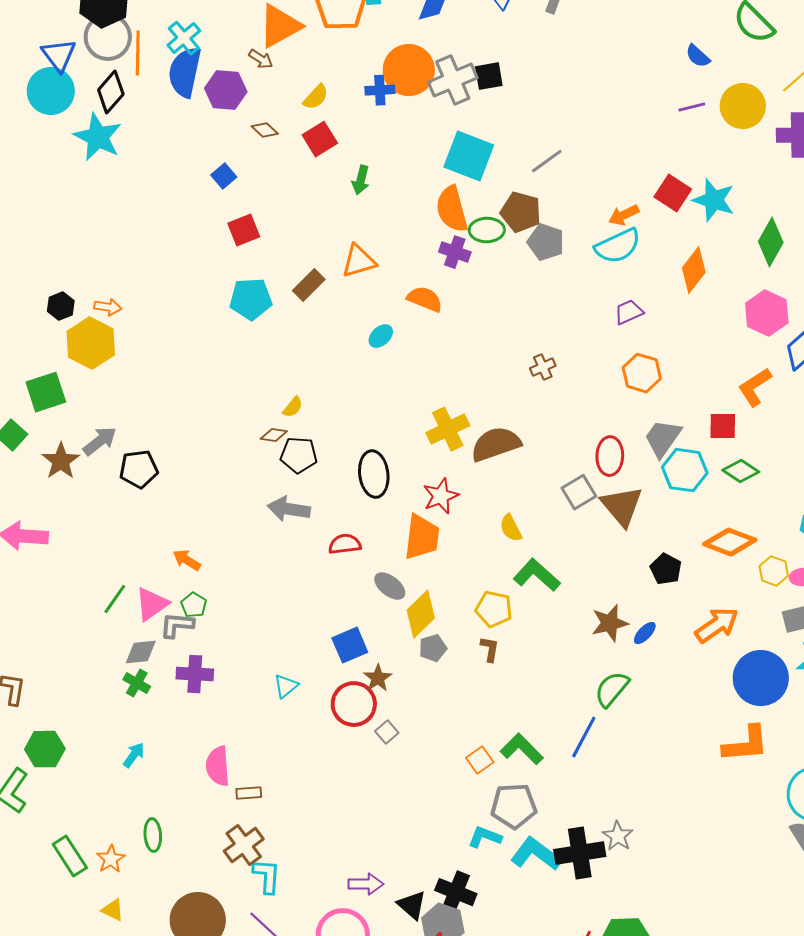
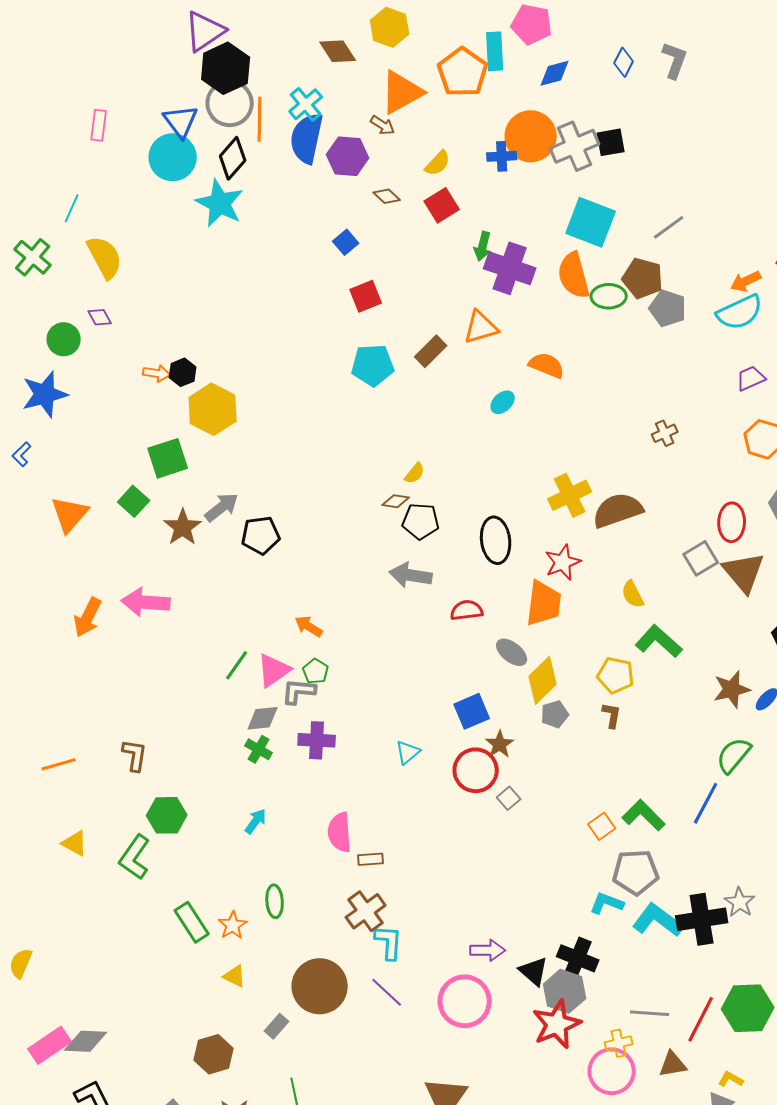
purple cross: (455, 252) -> (510, 268), moved, size x1.6
orange arrow: (108, 307) -> (157, 373), moved

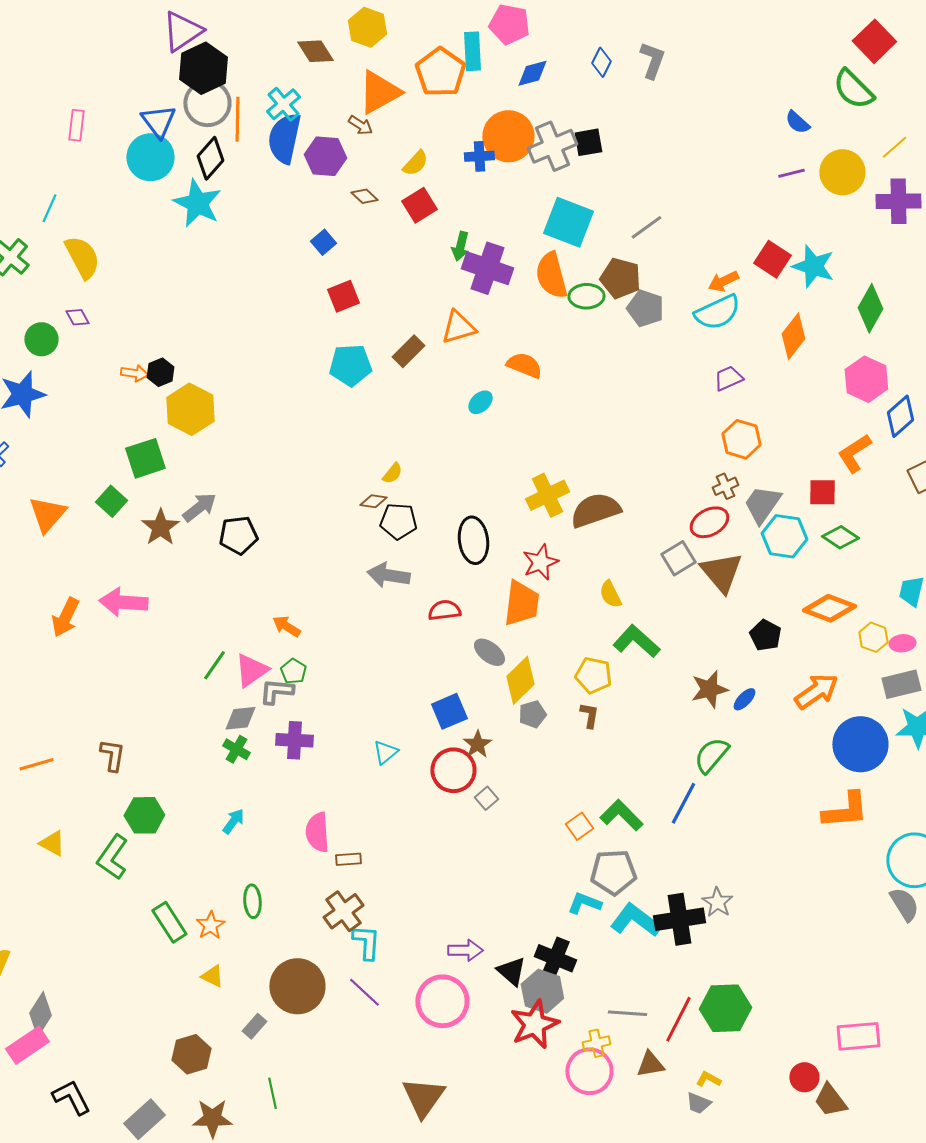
brown cross: (665, 433) -> (725, 486), moved
red ellipse: (732, 522) -> (709, 522), turned 60
gray diamond: (86, 1041) -> (40, 1014), moved, turned -60

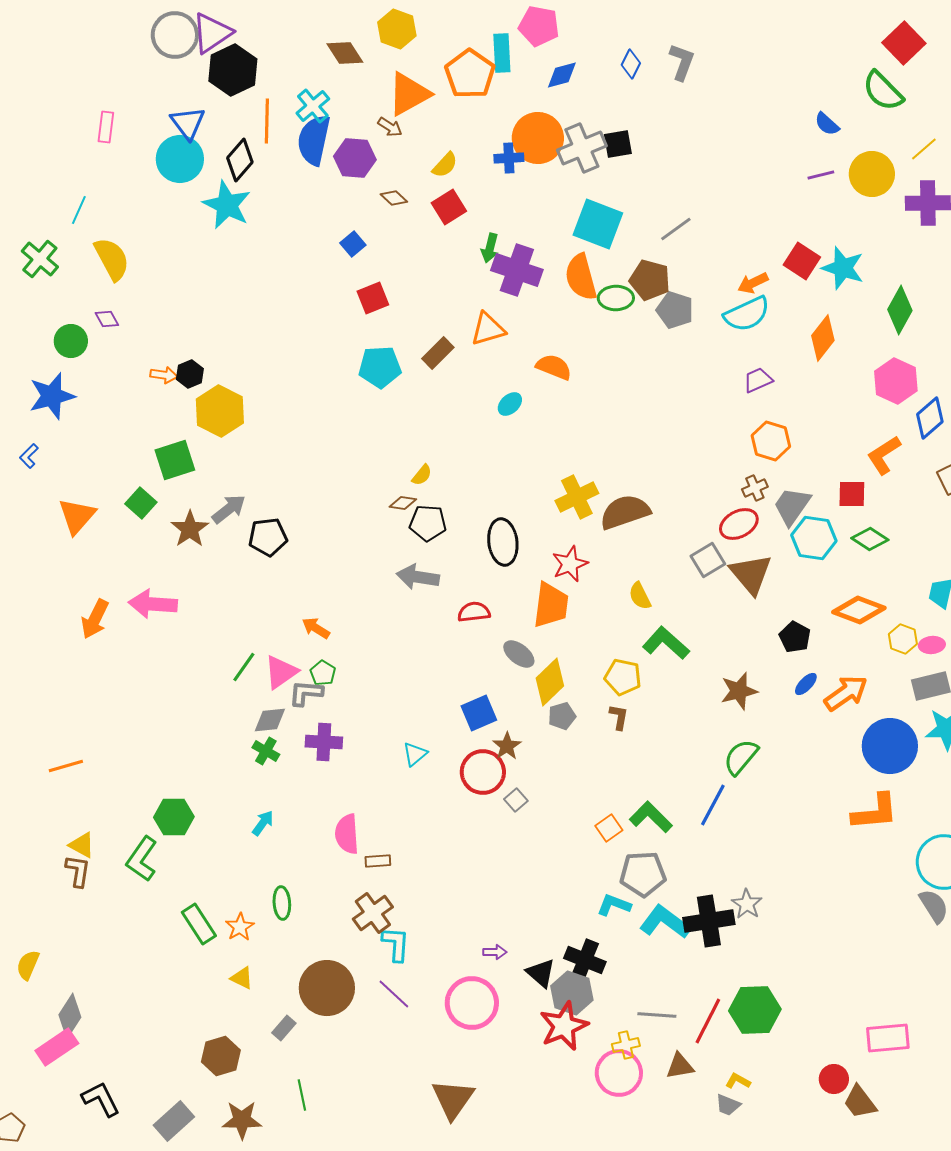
gray circle: (207, 103) -> (175, 35), moved
blue ellipse: (744, 699) -> (806, 684), moved
brown L-shape: (112, 755) -> (78, 871), moved
purple arrow: (465, 950) -> (495, 952), size x0.7

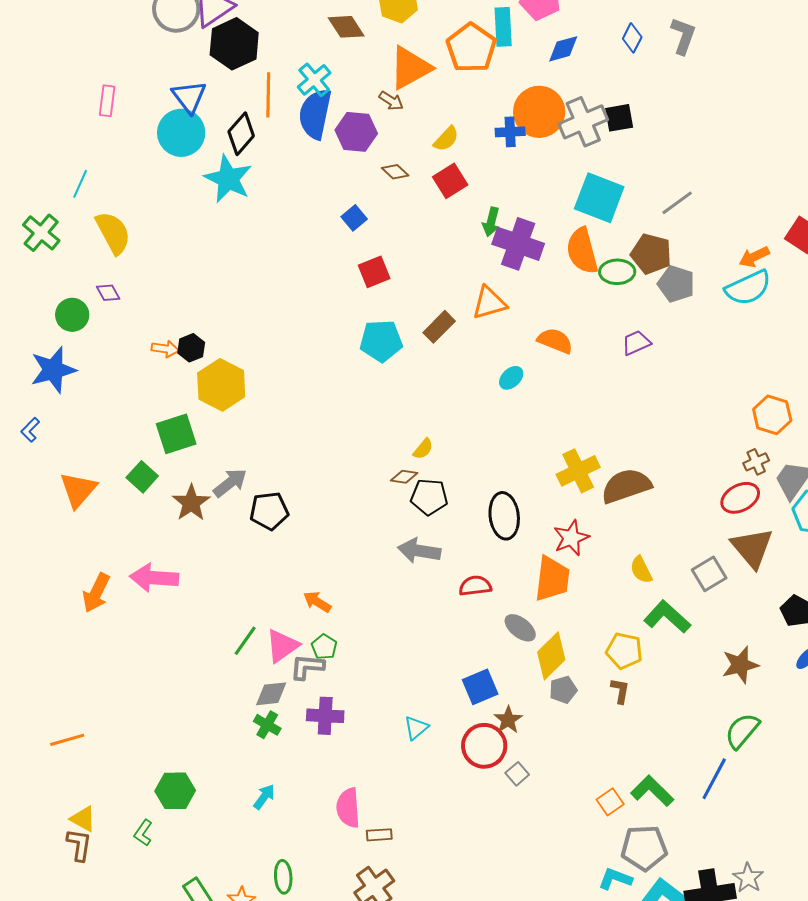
purple trapezoid: (758, 380) -> (636, 343), moved
gray square: (708, 560) -> (709, 574), moved
green L-shape: (142, 859) -> (143, 833), size x0.6

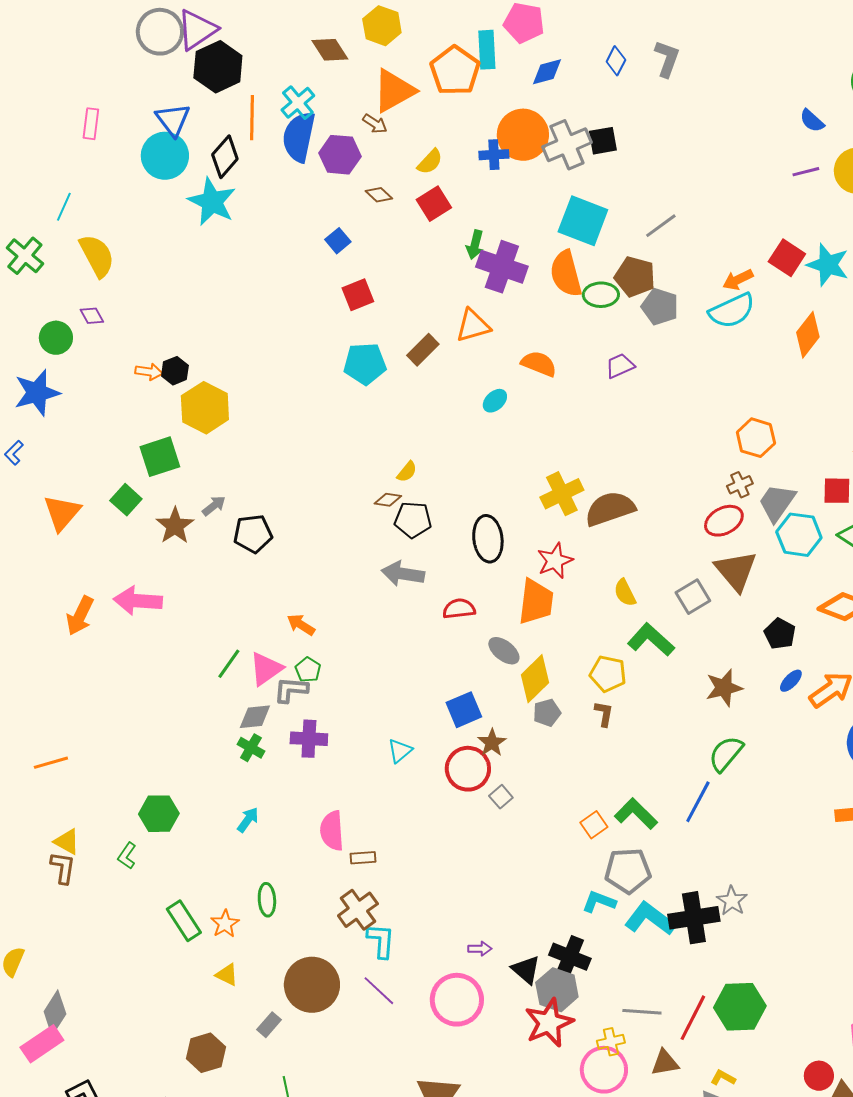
gray arrow: (230, 483) -> (214, 506), size x0.7

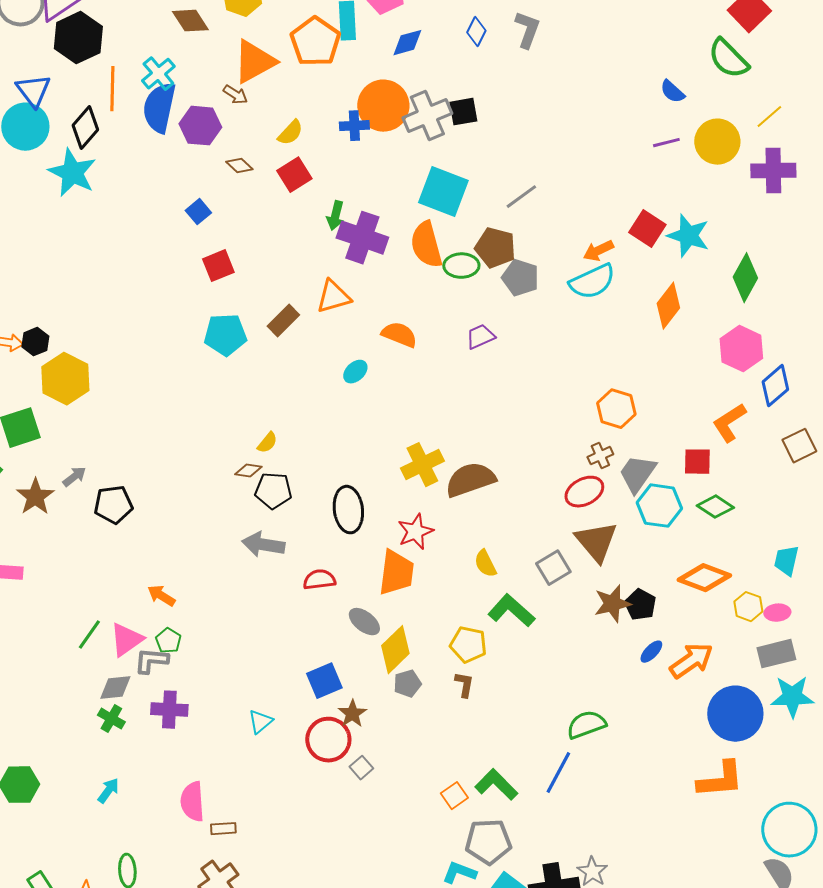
brown star: (724, 688) -> (612, 604), moved
green semicircle: (726, 754) -> (586, 725), turned 30

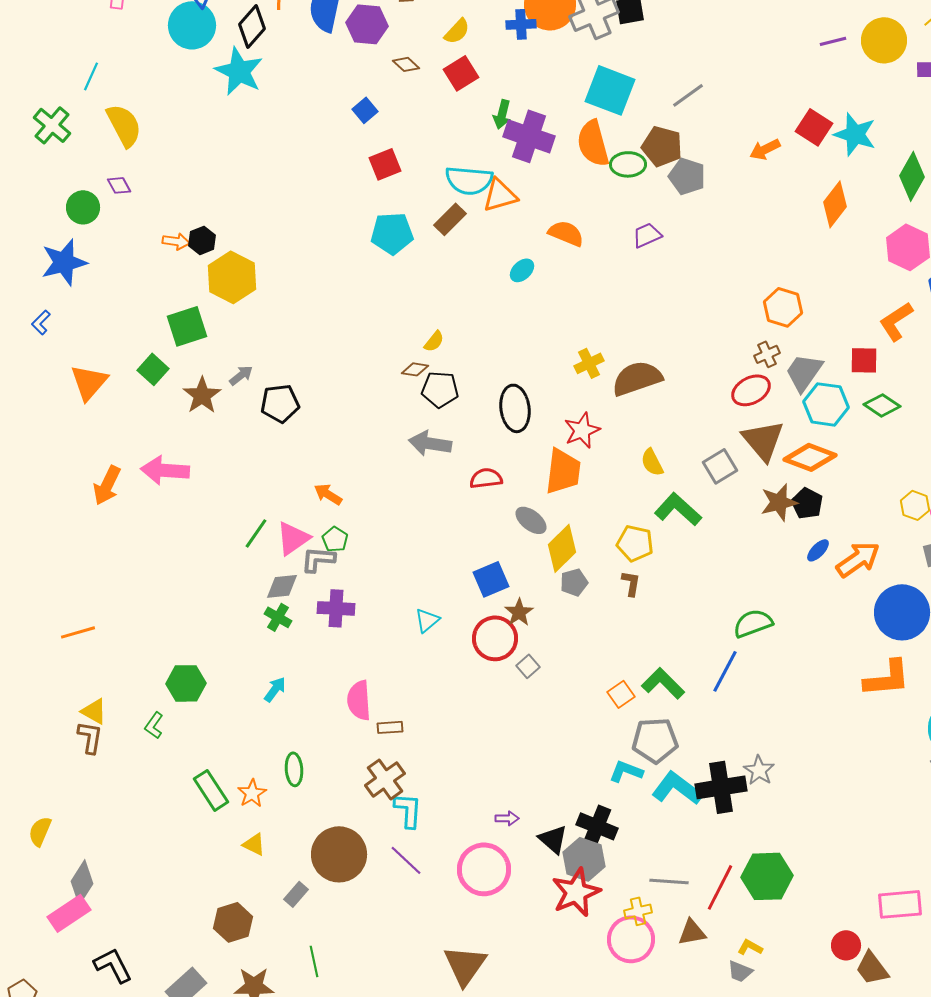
cyan semicircle: (592, 282) -> (469, 180), moved, turned 30
yellow cross: (422, 465) -> (589, 363), size x0.7
orange diamond: (704, 578) -> (810, 457), moved

